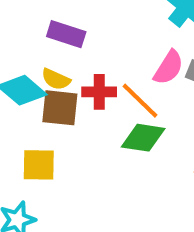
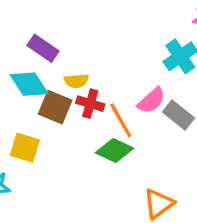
purple rectangle: (66, 34) -> (43, 48), moved
yellow semicircle: (56, 79) -> (76, 81), moved, turned -45

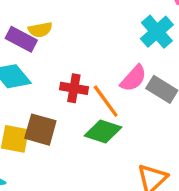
yellow semicircle: (76, 81) -> (40, 30), moved
brown square: (55, 107) -> (40, 130), moved

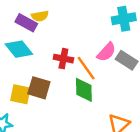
cyan cross: (157, 32) -> (124, 19), turned 30
green diamond: (103, 131) -> (84, 90), turned 70

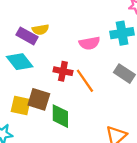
pink semicircle: (106, 52) -> (89, 43), moved, turned 36
green diamond: (84, 90) -> (60, 116), moved

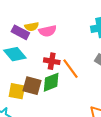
pink semicircle: (89, 43) -> (48, 31), moved
green diamond: (60, 116) -> (51, 82), moved, turned 70

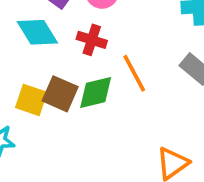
red cross: (52, 61) -> (92, 40), moved

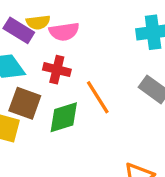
brown square: (60, 94) -> (25, 103), moved

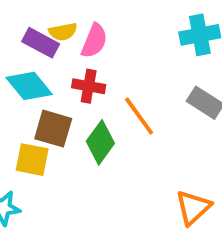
pink semicircle: (64, 32) -> (94, 41), turned -56
green diamond: (64, 117) -> (100, 142), turned -33

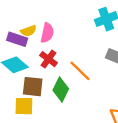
red cross: (89, 86) -> (49, 59), turned 36

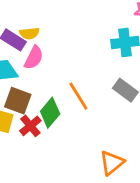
pink semicircle: (47, 33) -> (34, 58), moved
red cross: (49, 59) -> (30, 126), moved

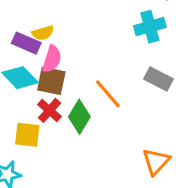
brown square: (18, 101) -> (51, 81), moved
red cross: (30, 126) -> (50, 110), moved

